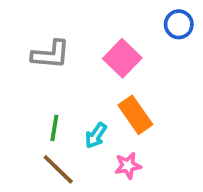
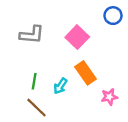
pink star: (128, 166) -> (109, 97), moved

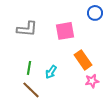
pink square: (77, 37) -> (65, 31), turned 36
orange rectangle: (86, 73) -> (83, 60), moved

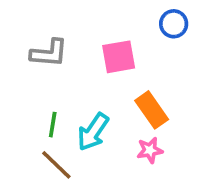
cyan arrow: (51, 72) -> (93, 132), size x1.5
pink star: (92, 81) -> (150, 150), moved

